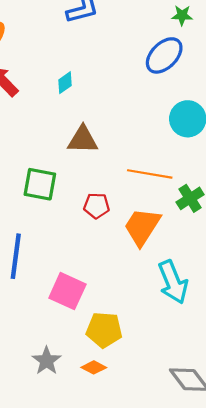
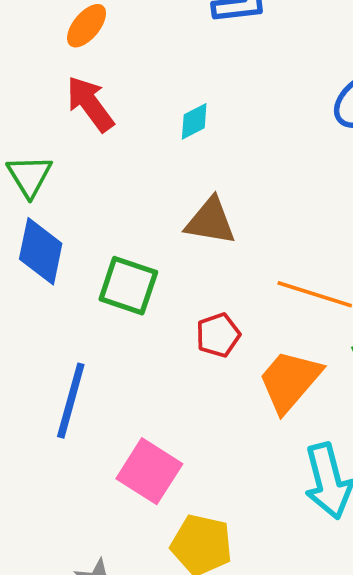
red pentagon: (97, 206) -> (218, 335), turned -30

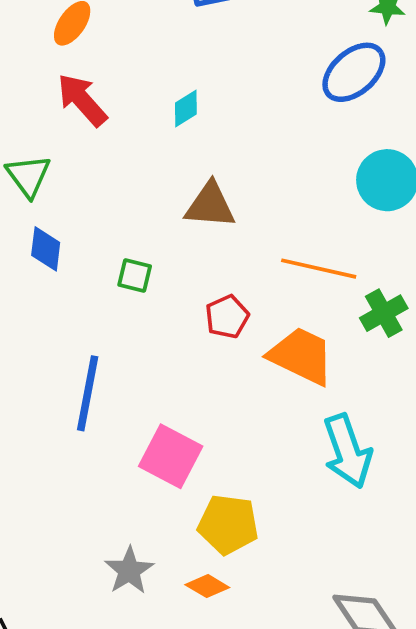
blue diamond: (41, 251) -> (46, 249), size x0.7
green square: (128, 286) -> (135, 275), size x0.6
orange trapezoid: (290, 381) -> (301, 356), turned 80

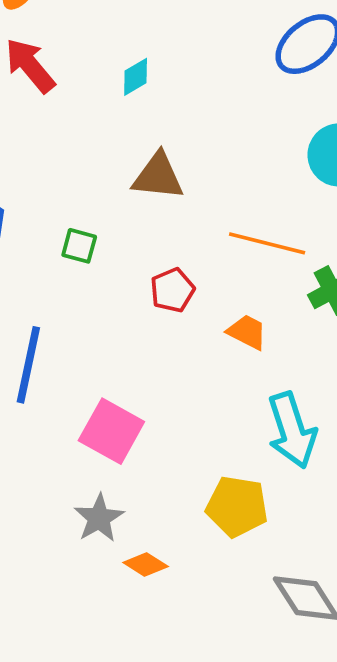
orange trapezoid: (301, 356) -> (247, 332), size x0.6
yellow pentagon: (228, 524) -> (237, 506), moved
gray star: (129, 571) -> (99, 518), moved

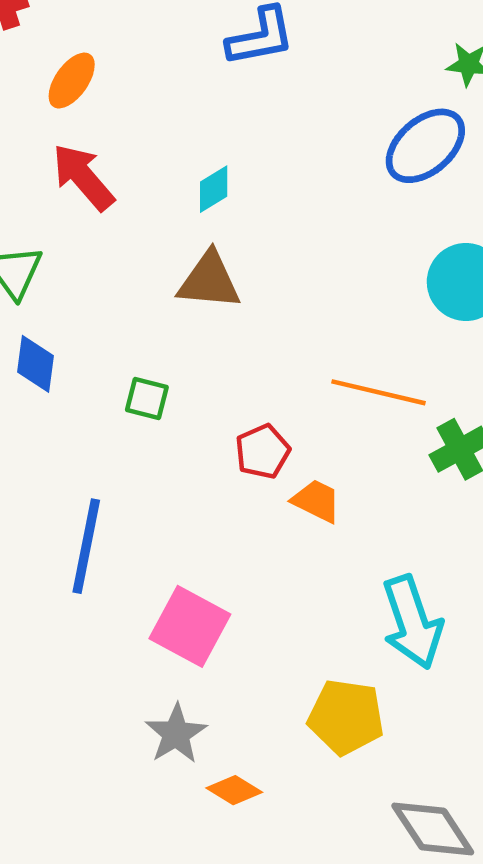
brown triangle: (158, 176) -> (209, 281), moved
orange trapezoid: (247, 332) -> (316, 501), moved

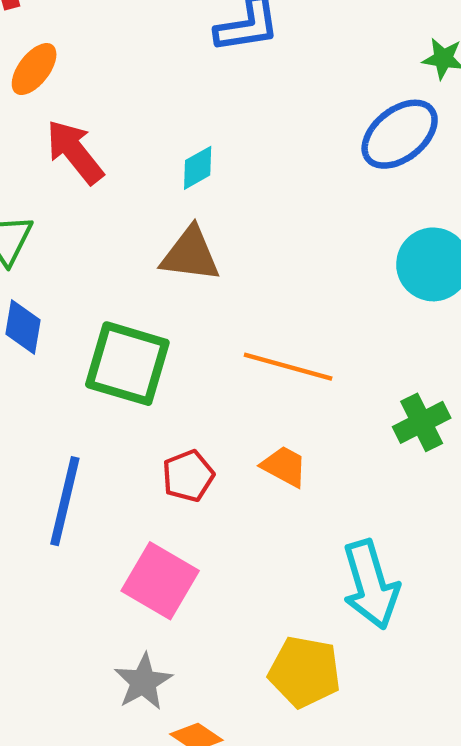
orange ellipse: (72, 81) -> (34, 69), moved
orange line: (379, 392) -> (288, 367), moved
green square: (147, 399) -> (127, 364), size x2.0
red pentagon: (263, 452) -> (188, 476), moved

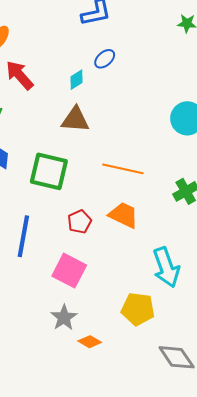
blue ellipse: (400, 134) -> (105, 59), moved, size x0.6
orange trapezoid: (284, 466) -> (124, 215), size x1.4

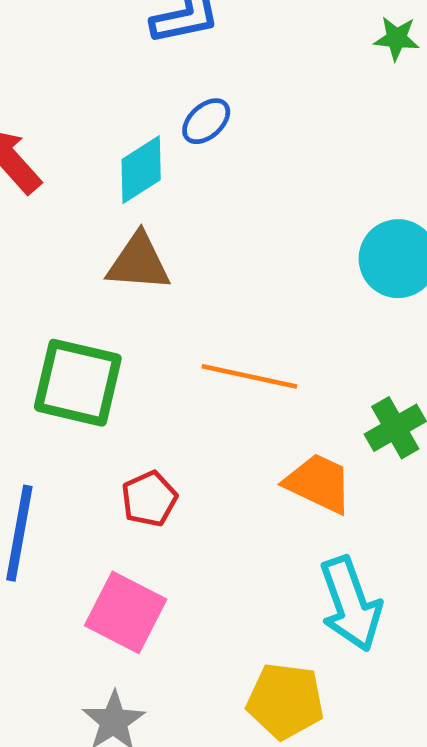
cyan diamond: (77, 80) -> (141, 170), size x1.4
orange trapezoid: (124, 215) -> (319, 483), moved

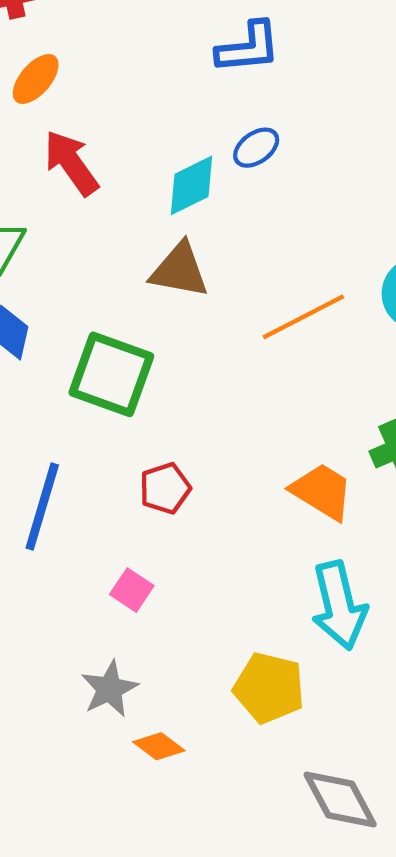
orange line: (249, 376) -> (303, 317), moved, turned -46
pink square: (126, 612) -> (132, 590), size x0.6

